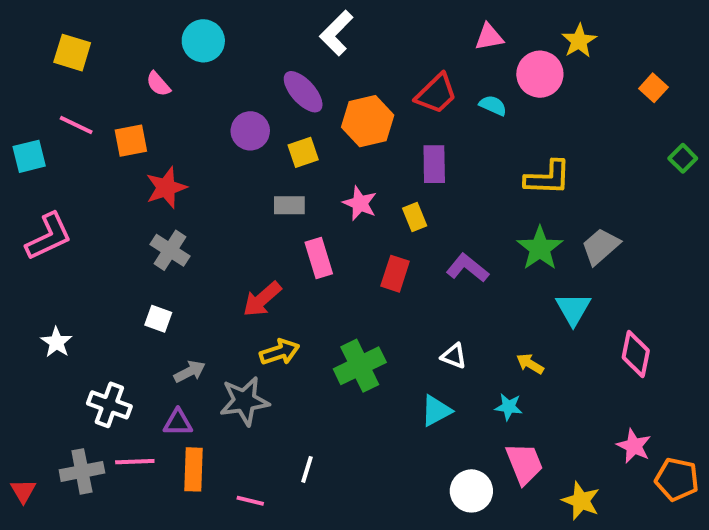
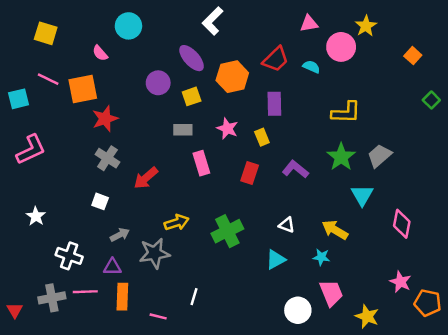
orange square: (131, 141) -> (83, 89), size x1.4
red arrow: (262, 299) -> (146, 178), moved
yellow arrow: (530, 364) -> (335, 230), size x1.5

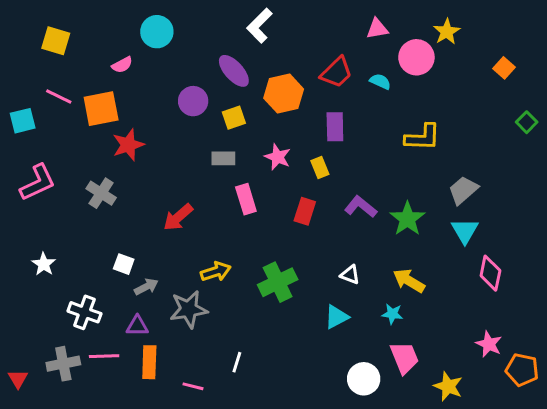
pink semicircle: (100, 53) -> (122, 65), turned -77
green star: (341, 157) -> (407, 219), moved
gray cross: (107, 158) -> (101, 193), moved
cyan triangle: (362, 195) -> (465, 231), moved
white square: (100, 201) -> (124, 264), moved

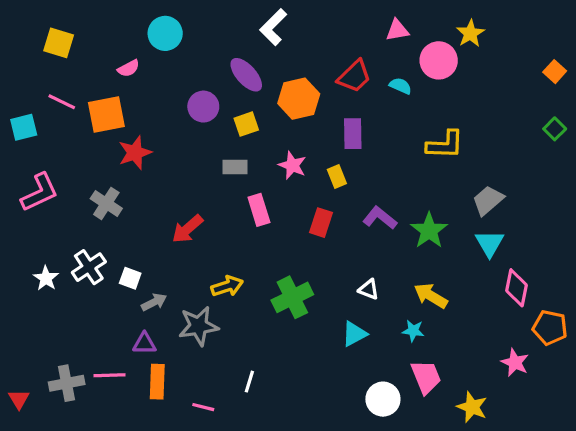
orange square: (504, 68) -> (555, 72), moved
white cross: (84, 312) -> (89, 267), moved, turned 36
orange pentagon: (522, 370) -> (550, 328), moved

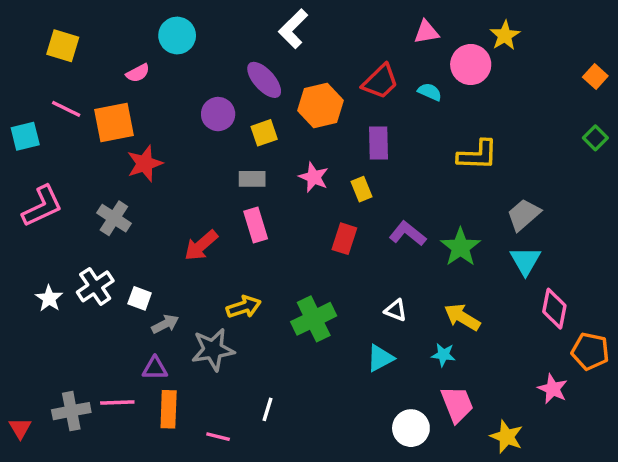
pink rectangle: (259, 210) -> (256, 225), moved

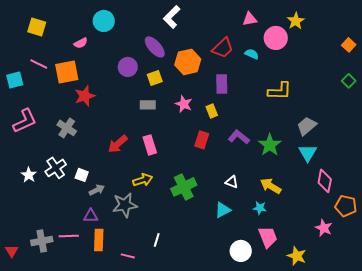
pink rectangle: (256, 225) -> (150, 145), moved

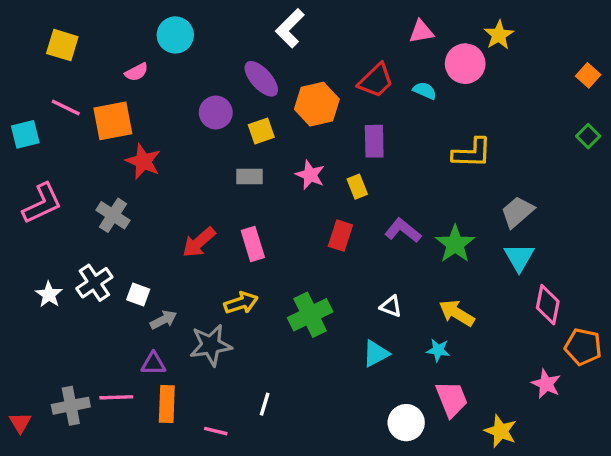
red star: (85, 96) -> (143, 161), turned -30

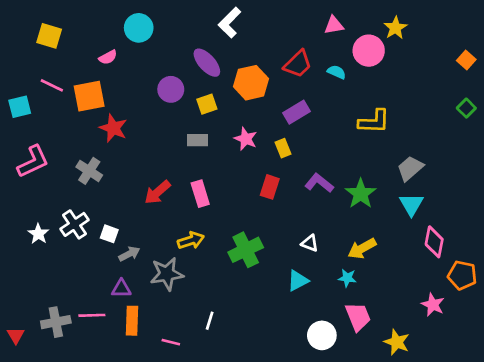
purple rectangle: (374, 141) -> (296, 112), turned 60
yellow arrow: (457, 313) -> (362, 248), turned -60

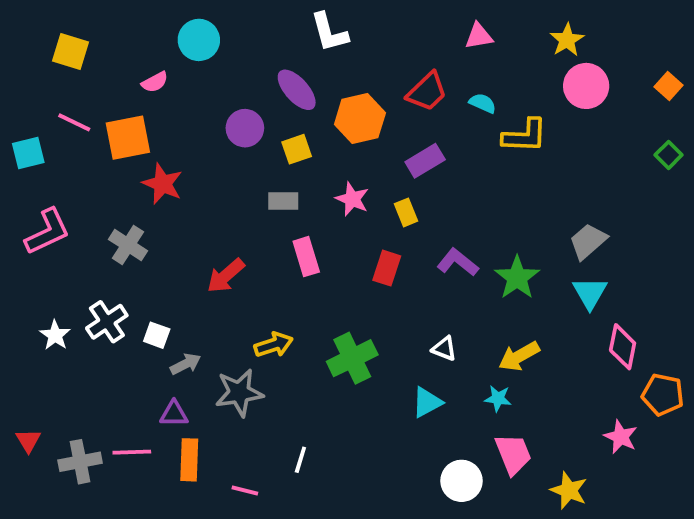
white L-shape: (230, 23) -> (329, 32), turned -60
pink circle: (369, 51) -> (586, 86), moved
yellow L-shape: (374, 121) -> (525, 136), moved
pink rectangle: (200, 194) -> (306, 257), moved
red triangle: (16, 335) -> (28, 441), moved

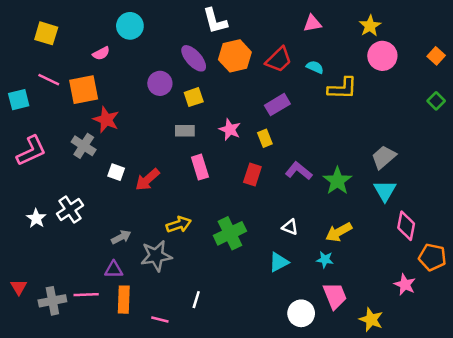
orange hexagon: (360, 119) -> (235, 56), moved
gray cross: (128, 245) -> (84, 146), moved
white square: (157, 335) -> (116, 172), moved

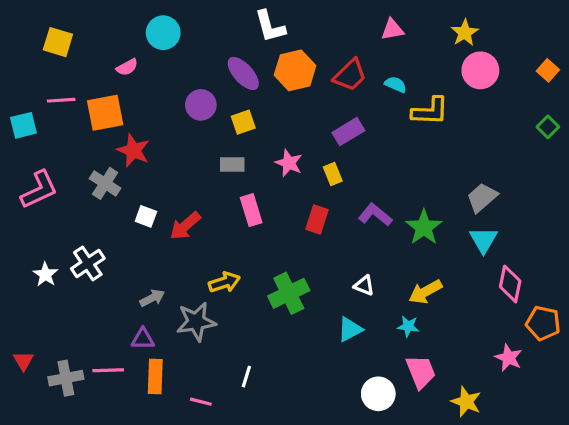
pink line: (49, 80) -> (61, 100), turned -30

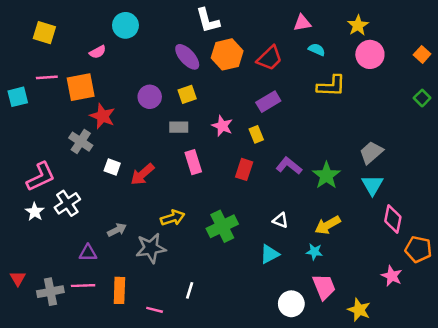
cyan semicircle: (396, 84) -> (317, 50), moved
purple circle: (201, 105) -> (150, 97), moved
pink L-shape: (39, 190) -> (41, 177), moved
purple triangle: (143, 339) -> (88, 253), moved

